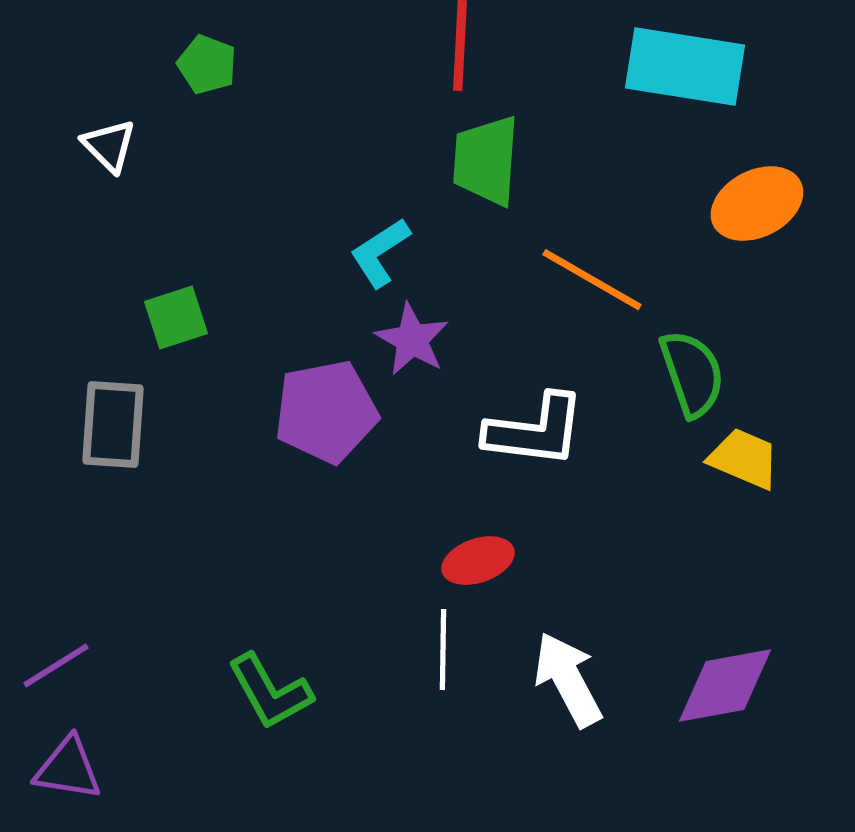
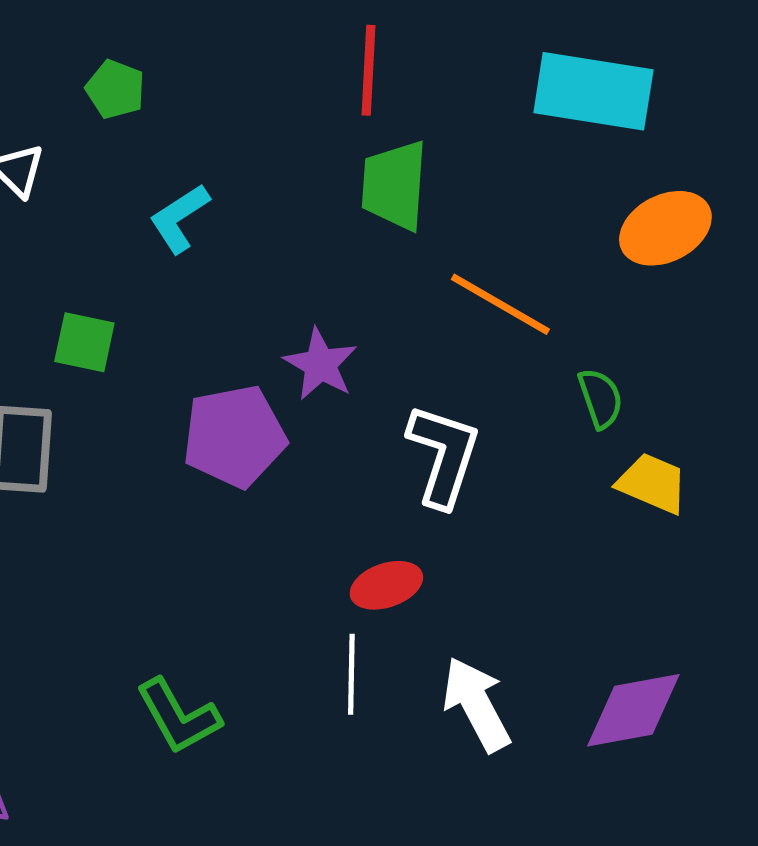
cyan L-shape: (380, 253) -> (179, 218), moved
green square: (176, 318) -> (84, 342), turned 30
green semicircle: (692, 374) -> (600, 398), size x0.7
white L-shape: (535, 431) -> (443, 455), turned -79

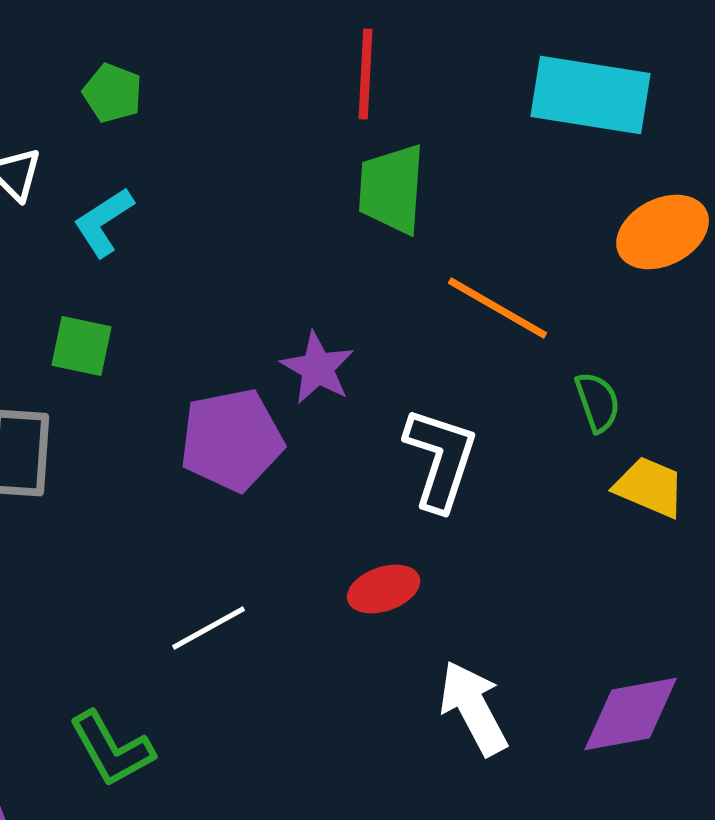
cyan L-shape: (179, 218) -> (104, 222), moved
white line: (351, 674) -> (209, 628), moved, turned 60
green L-shape: (178, 716) -> (112, 749), moved

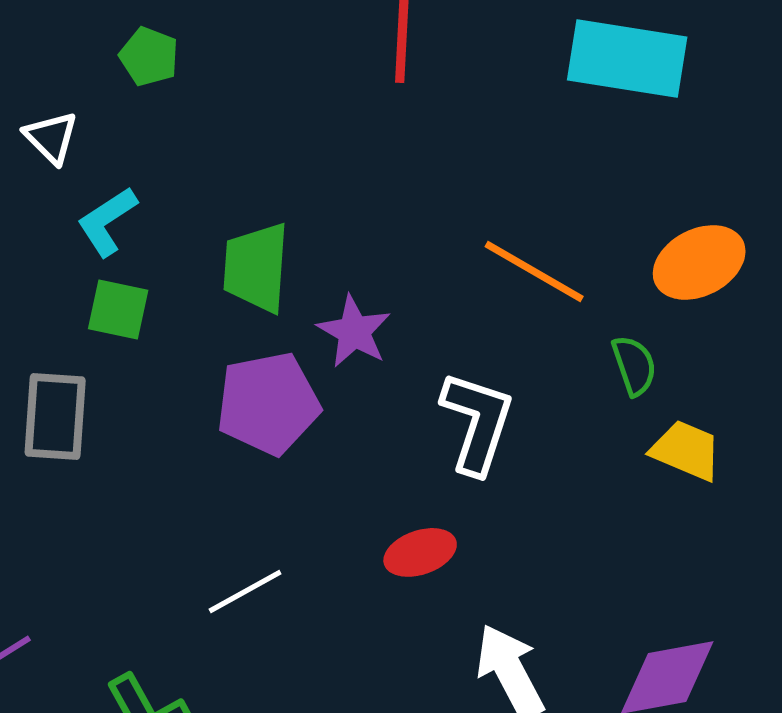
green trapezoid: (392, 189) -> (256, 267), moved
cyan L-shape: (104, 222) -> (107, 221), moved
orange ellipse: (663, 232) -> (699, 262), moved

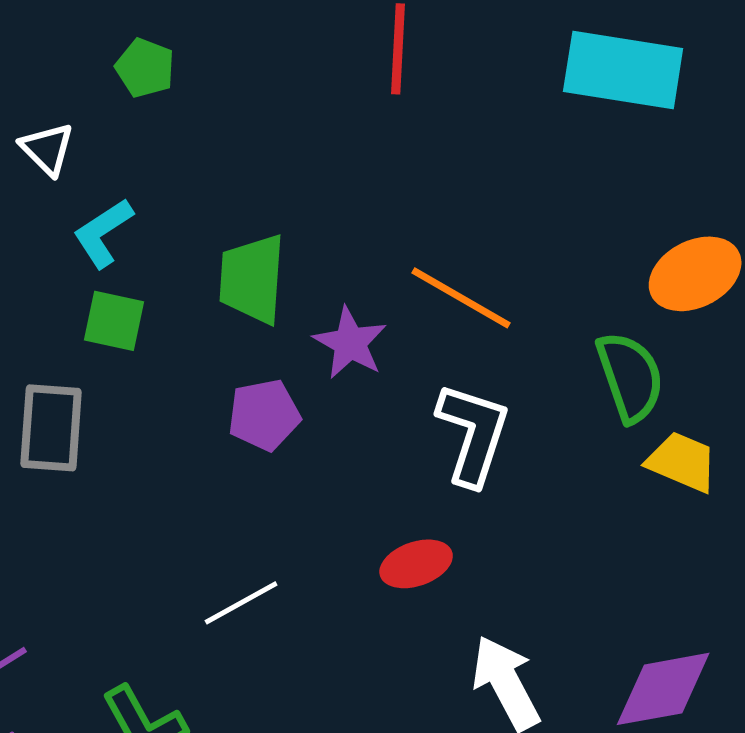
orange line: (534, 271) -> (461, 298), moved
green semicircle: (634, 365) -> (630, 377), size x1.5
purple pentagon: (268, 403) -> (264, 415), size x0.7

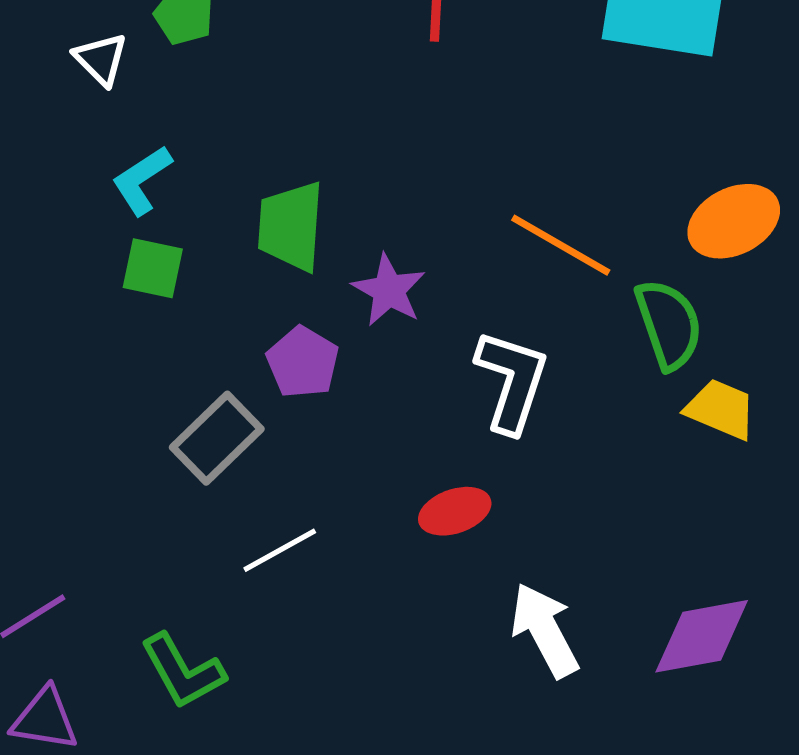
white triangle: (47, 149) -> (101, 59), moved
orange line: (461, 298) -> (561, 245), moved
purple pentagon: (264, 415) -> (303, 362), turned -30
gray rectangle: (51, 428) -> (217, 438), moved, turned 42

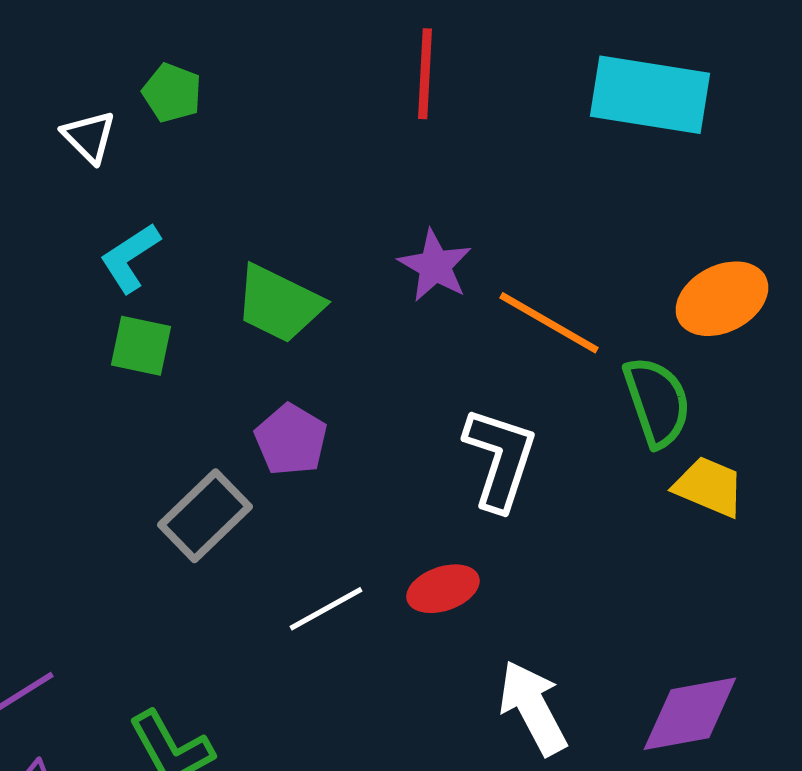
green trapezoid: (291, 226) -> (279, 304), turned -68
purple star: (389, 290) -> (435, 266), moved
white line: (280, 550) -> (326, 609), moved

